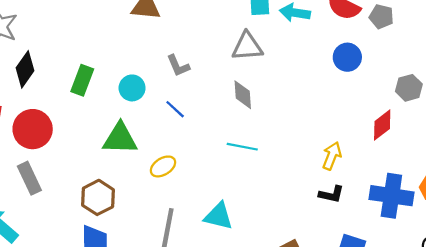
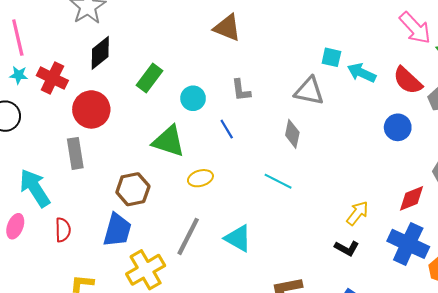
blue cross: (391, 196) -> (408, 244), moved

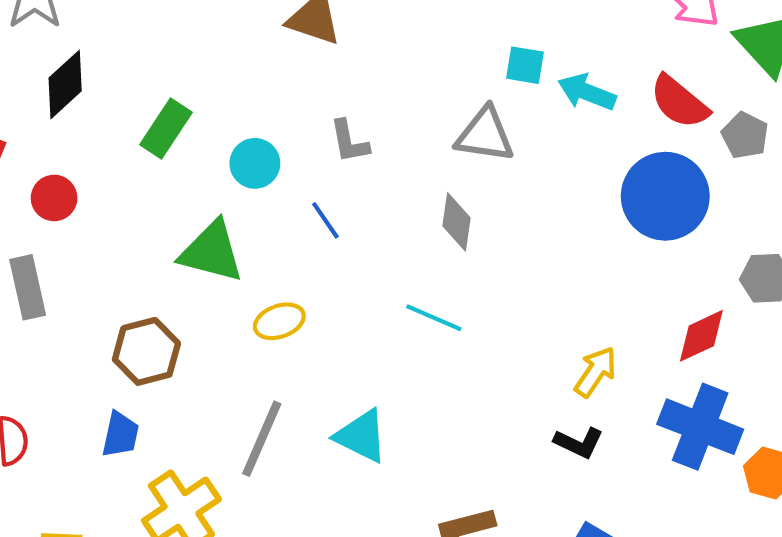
red circle: (91, 109) -> (54, 198), size x0.6
blue circle: (398, 127) -> (665, 196), size x1.6
blue trapezoid: (117, 230) -> (120, 434), size x0.7

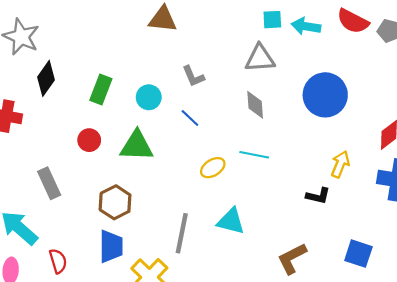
blue circle: (665, 196) -> (325, 95), moved
red circle: (54, 198) -> (89, 140), moved
yellow ellipse: (279, 321) -> (213, 168), moved
blue trapezoid: (120, 434) -> (111, 246), size x1.4
black L-shape: (579, 443) -> (318, 196), moved

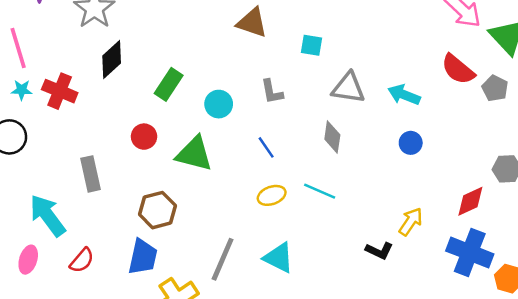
cyan square: (272, 20) -> (312, 45), moved
cyan arrow: (306, 26) -> (404, 95), moved
blue circle: (325, 95) -> (411, 143), size x0.5
blue line: (190, 118) -> (266, 147), moved
red semicircle: (58, 261) -> (82, 260), turned 45

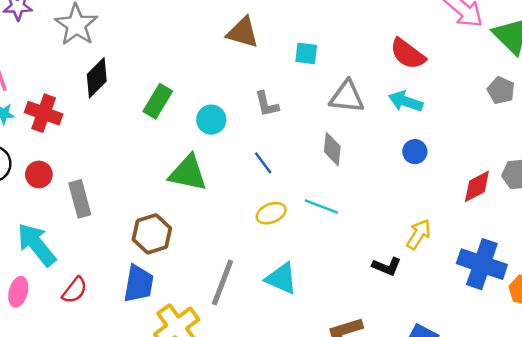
red semicircle: (458, 69) -> (408, 54), moved
red circle: (144, 137) -> (39, 174), moved
red diamond: (470, 201) -> (477, 186), moved

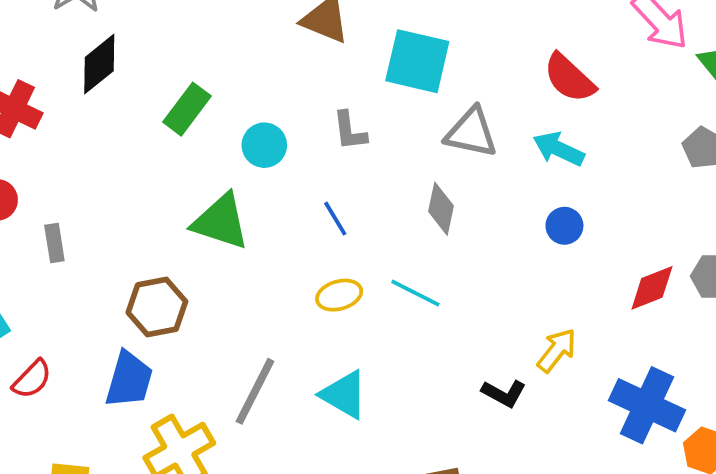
cyan square: (306, 53) -> (417, 61), size x1.8
gray rectangle: (80, 199) -> (54, 243), size x0.7

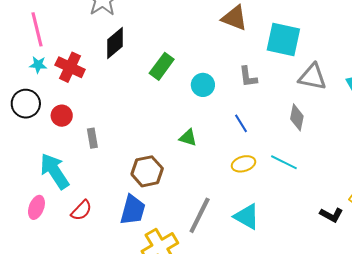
green triangle: (221, 222) -> (188, 138), moved, size x0.6

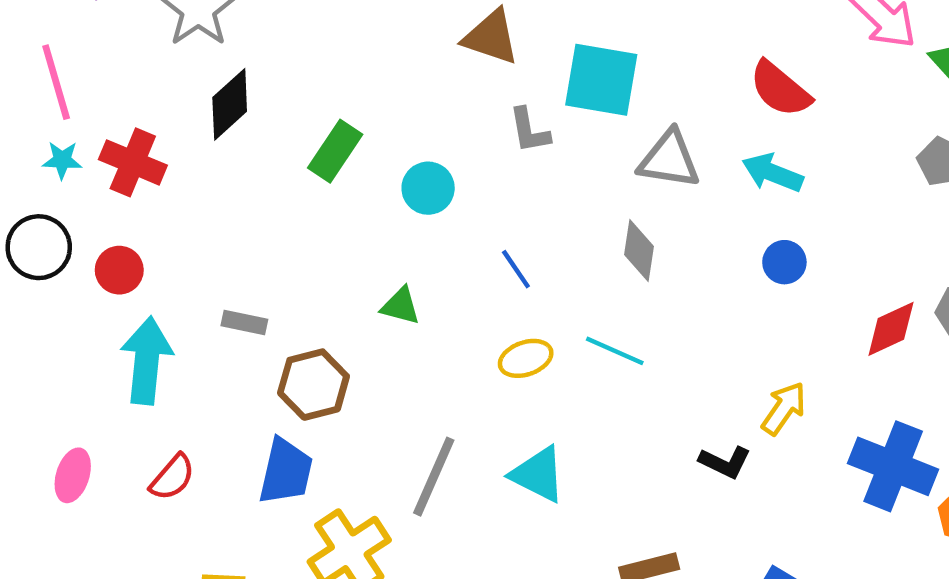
gray L-shape: (248, 77) -> (529, 130), moved
gray rectangle: (92, 138) -> (244, 322), moved, turned -66
cyan arrow: (55, 171) -> (147, 360), moved, turned 42

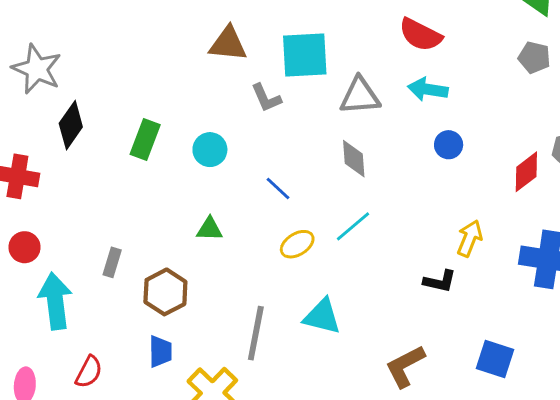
gray rectangle: (244, 322) -> (112, 262), turned -72
cyan line: (615, 351) -> (353, 226), turned -51
blue trapezoid: (286, 471) -> (160, 352), size x0.7

